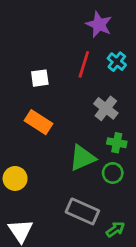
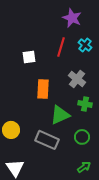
orange rectangle: (38, 122) -> (43, 89), moved, turned 60
green circle: (113, 173) -> (82, 137), moved
gray rectangle: (82, 211) -> (47, 140), moved

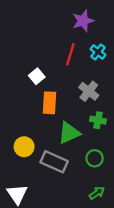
purple star: (72, 18) -> (83, 21), turned 30
white square: (29, 57) -> (37, 76), moved, turned -32
yellow circle: (11, 130) -> (24, 147), moved

